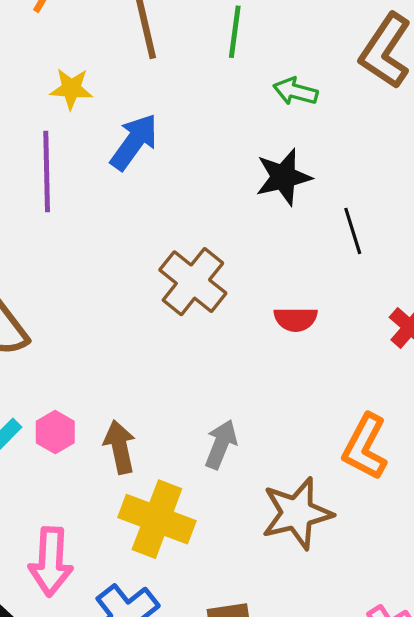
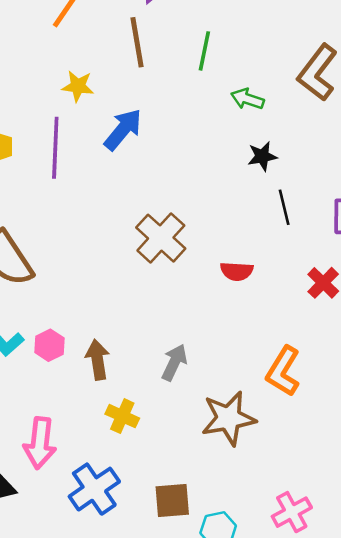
black star: (283, 177) -> (262, 156), moved, size x0.7
yellow cross: (157, 519) -> (122, 416), size x0.6

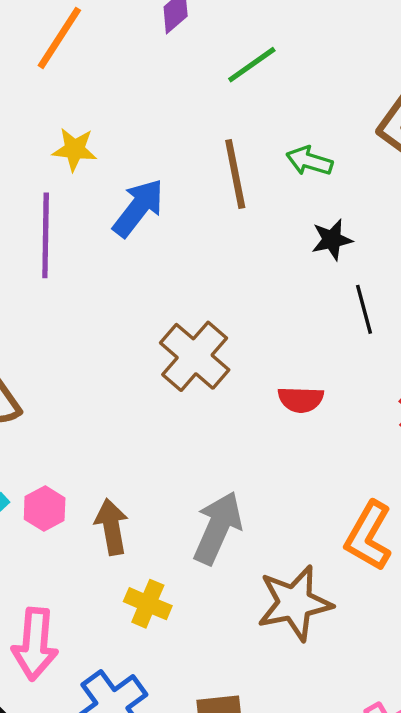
brown line: (137, 42) -> (235, 174), moved
green line: (204, 51) -> (252, 65), moved, turned 45
gray arrow: (174, 362) -> (218, 528), size x1.4

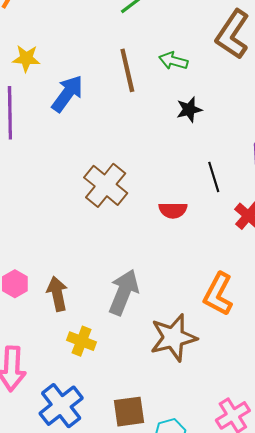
black line: (364, 309) -> (214, 177), moved

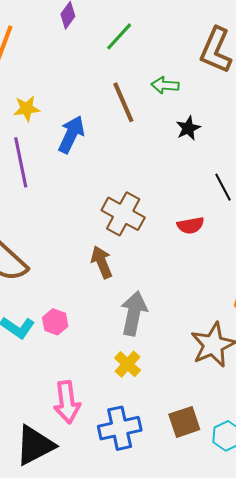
gray arrow: (124, 292) -> (134, 313), moved
brown arrow: (57, 294) -> (102, 262), moved
yellow cross: (82, 341) -> (128, 364), turned 32
blue cross: (61, 406) -> (120, 428), turned 36

